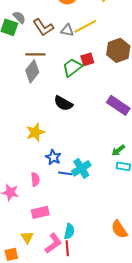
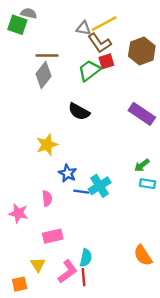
gray semicircle: (19, 17) -> (29, 13), turned -32
brown L-shape: (43, 27) -> (100, 43), moved

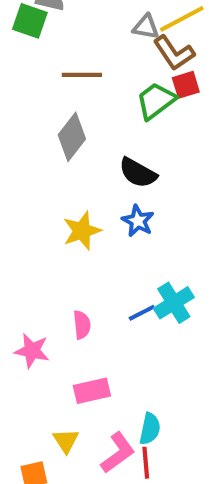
gray diamond: (44, 75) -> (72, 137), moved
blue star: (68, 173) -> (138, 221), moved
blue line: (81, 192) -> (142, 313), turned -35

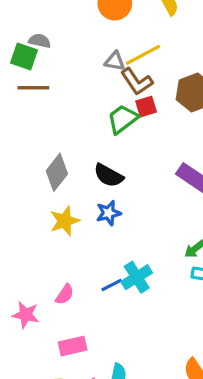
brown line: (82, 75) -> (33, 88), moved
gray diamond: (72, 137) -> (57, 172), moved
blue star: (138, 221) -> (109, 213), turned 30
pink semicircle: (82, 325) -> (65, 294), turned 40

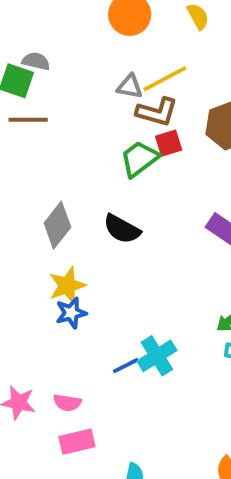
brown L-shape: (137, 82) -> (157, 112), turned -40
blue star: (109, 213) -> (71, 313), moved
pink semicircle: (65, 294) -> (67, 403), moved, turned 65

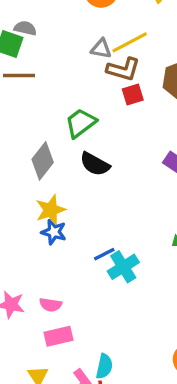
green trapezoid: (139, 159) -> (81, 123), moved
blue star: (71, 313) -> (54, 232), turned 30
blue line: (126, 366) -> (104, 254), moved

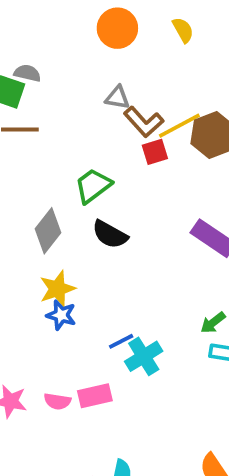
yellow line: (130, 42) -> (179, 126), moved
brown L-shape: (123, 69) -> (144, 122), turned 32
pink rectangle: (58, 336) -> (95, 396), moved

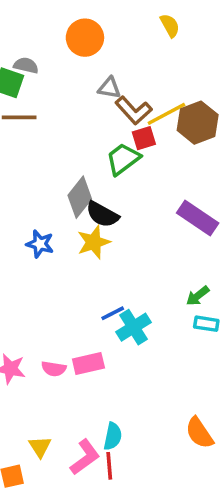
orange circle: (117, 28) -> (85, 38), moved
green trapezoid: (93, 186) -> (123, 159), moved
gray diamond: (48, 231) -> (80, 197), moved
yellow star: (57, 289) -> (94, 242), moved
blue star: (61, 315) -> (40, 244), moved

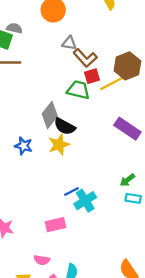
yellow line: (166, 114) -> (113, 83), moved
green trapezoid: (123, 159) -> (78, 90), turned 50
pink semicircle: (54, 369) -> (42, 260), moved

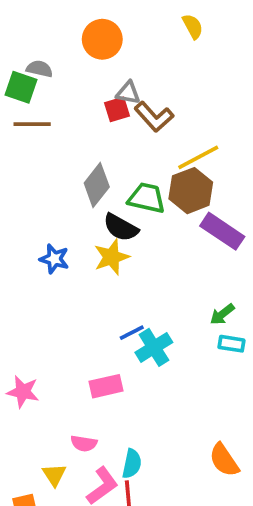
brown hexagon: (127, 66) -> (191, 191), moved
red square: (92, 76) -> (117, 109), moved
green trapezoid: (78, 90) -> (147, 198), moved
gray diamond: (50, 115) -> (97, 185), moved

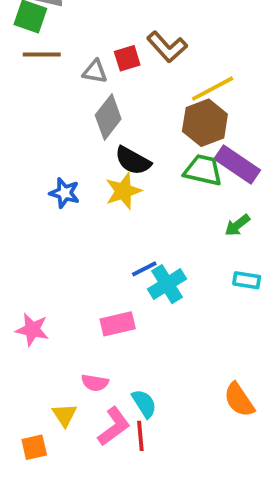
gray triangle: (128, 93) -> (95, 71), moved
red square: (117, 109) -> (127, 58), moved
green trapezoid: (147, 198) -> (203, 170), moved
green arrow: (222, 314) -> (237, 225), moved
cyan semicircle: (132, 464) -> (144, 404), turned -44

